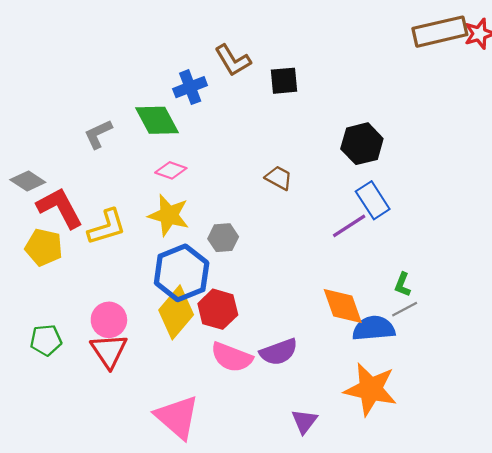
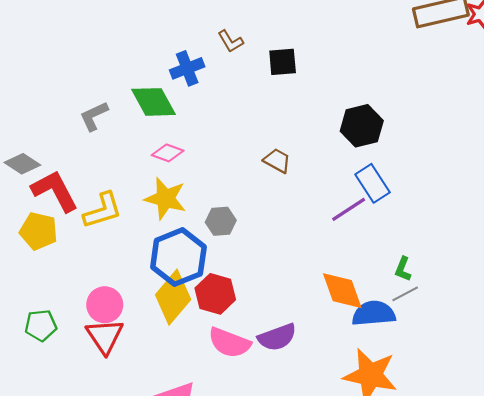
brown L-shape: (233, 60) -> (231, 41), size x0.7

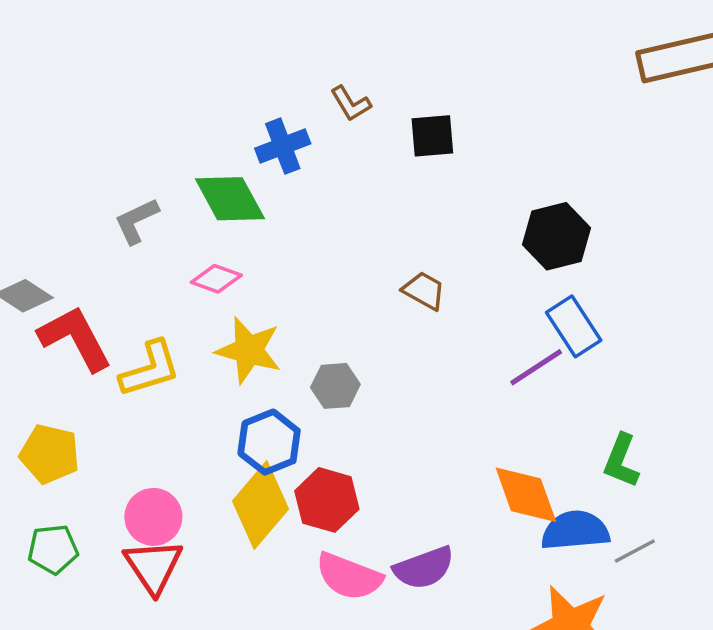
pink diamond: (168, 153) -> (216, 279), moved
yellow pentagon: (39, 231) -> (50, 454), moved
blue hexagon: (178, 257) -> (269, 442), size x0.7
green L-shape: (403, 269) -> (621, 461), size x1.4
gray line: (405, 294) -> (635, 551), moved

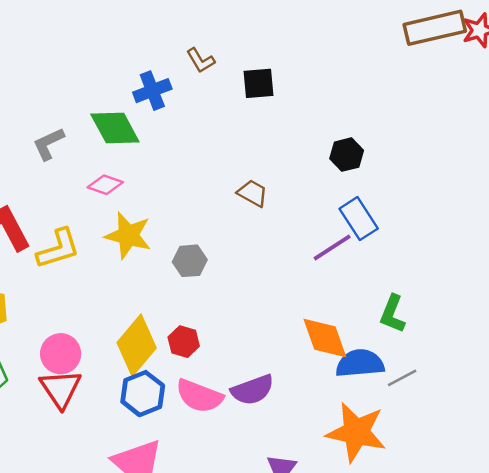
black hexagon: (557, 236) -> (347, 155), size x0.7
blue hexagon: (269, 442) -> (143, 394), moved
red hexagon: (327, 500) -> (184, 342), size x0.7

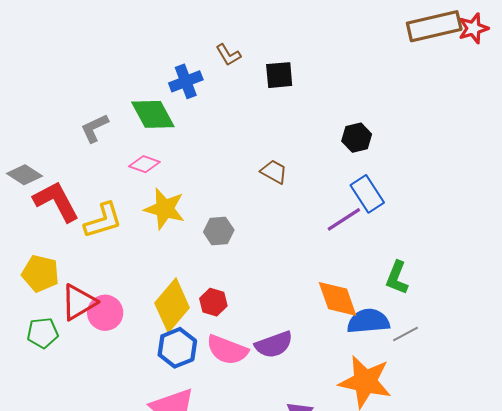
red triangle: (61, 389) -> (79, 302), moved, turned 33

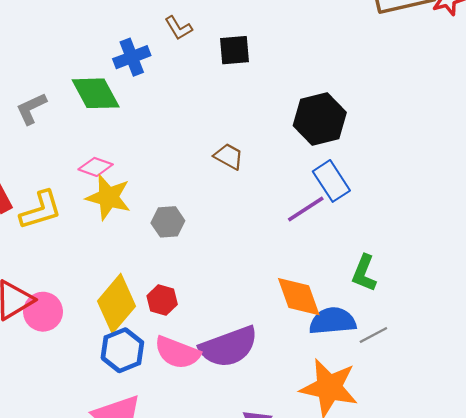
black hexagon: (357, 138) -> (320, 119), size x1.6
pink diamond: (144, 164) -> (96, 167), moved
purple semicircle: (274, 345) -> (229, 347), size x1.4

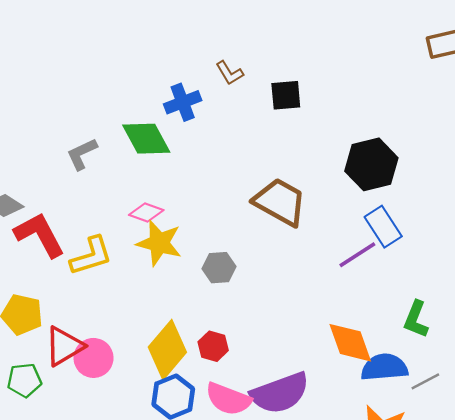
brown trapezoid: (229, 156) -> (280, 202), size x1.8

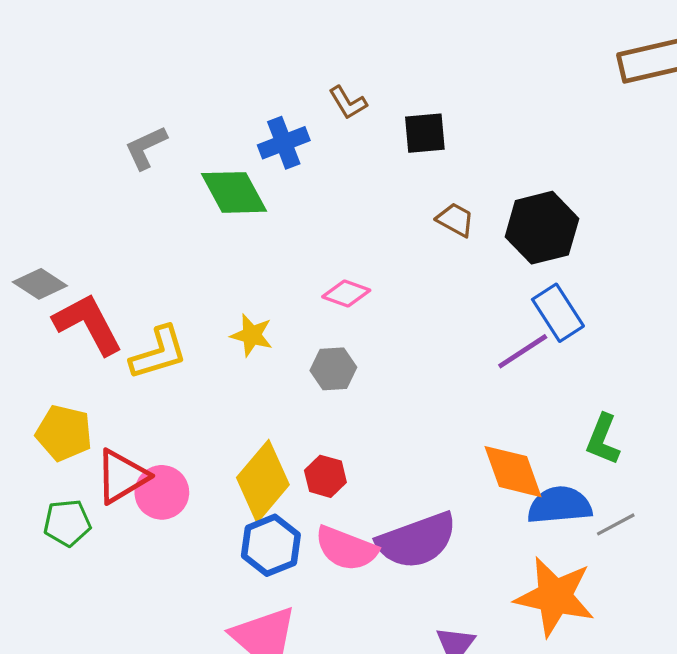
gray L-shape: (82, 154) -> (146, 148), moved
brown trapezoid: (280, 202) -> (455, 220), moved, size x0.5
pink diamond: (146, 213) -> (346, 293), moved
yellow star: (159, 243) -> (252, 335), size x0.7

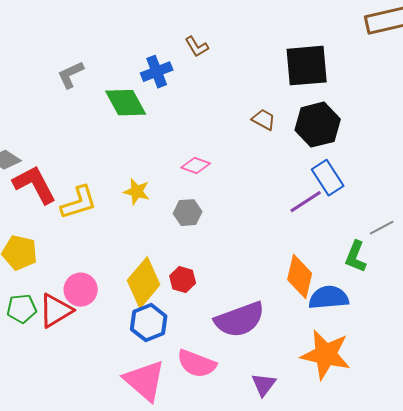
black square: (425, 133) -> (307, 66), moved, size x1.6
orange diamond: (513, 472) -> (300, 277), turned 33
red triangle: (122, 476) -> (56, 311), moved
gray line: (616, 524) -> (382, 228), moved
pink semicircle: (346, 549) -> (197, 364), moved

